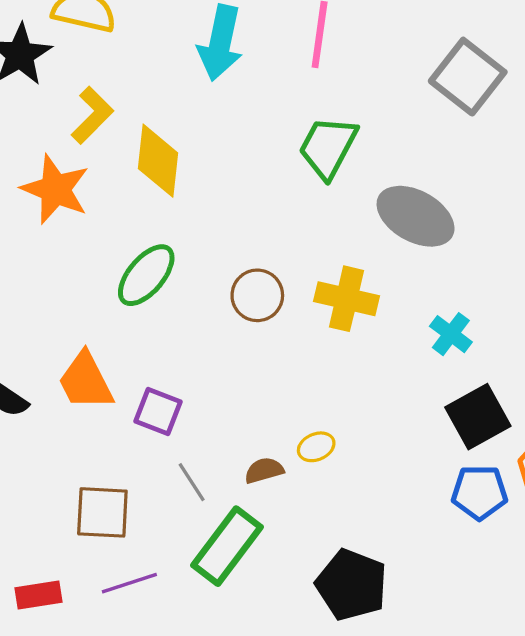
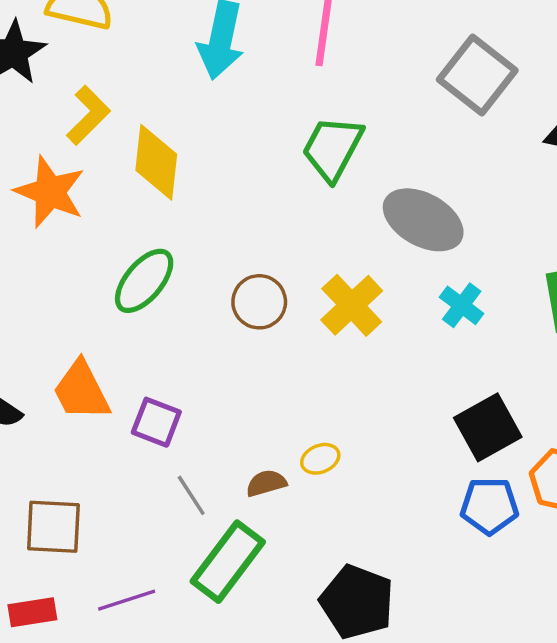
yellow cross: (347, 299) -> (352, 305), turned 34
cyan cross: (451, 334) -> (462, 305), moved
brown square: (102, 512) -> (53, 527), moved

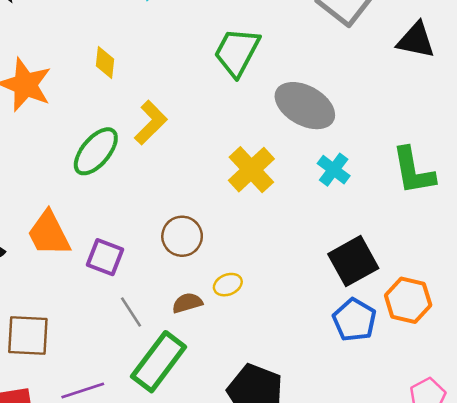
yellow L-shape: (88, 115) -> (151, 123), moved
yellow diamond: (156, 162) -> (105, 62), size x0.6
brown circle: (259, 302) -> (182, 236), moved
blue pentagon: (489, 506) -> (355, 320), turned 30

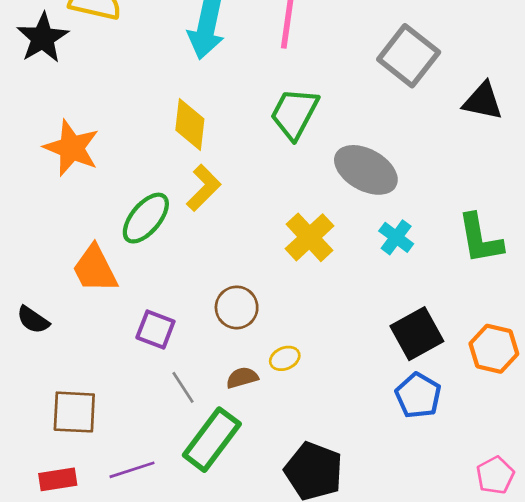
yellow diamond: (105, 62) -> (190, 125), moved, size x1.5
orange trapezoid: (49, 234) -> (95, 269), moved
orange hexagon: (408, 300) -> (494, 349), moved

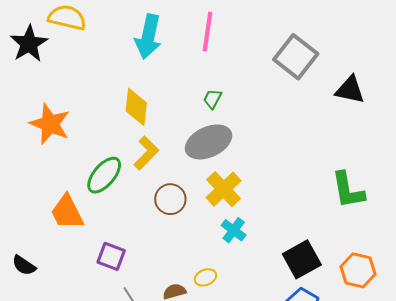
green trapezoid: (294, 114) -> (212, 99), size x0.5
gray ellipse: (366, 170) -> (208, 142), moved, turned -54
cyan cross: (396, 237) -> (234, 230), moved
brown circle: (237, 307) -> (170, 199), moved
black semicircle: (33, 320) -> (24, 265), moved

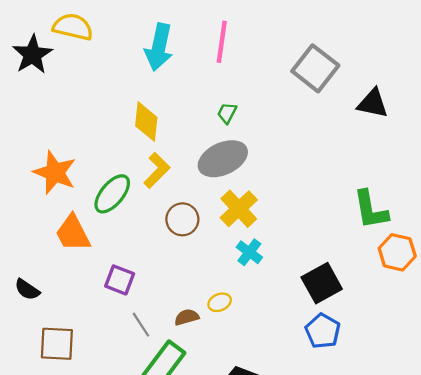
orange star: (50, 124) -> (55, 173), moved
orange hexagon: (358, 270) -> (397, 252), moved

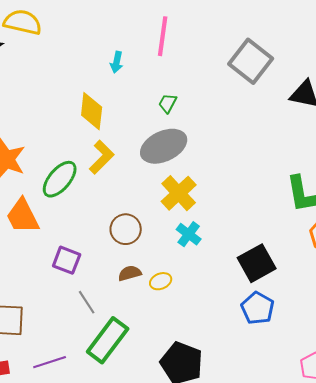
cyan arrow: (159, 47) -> (117, 62), moved, size x0.5
brown circle: (182, 219) -> (126, 229), moved
brown semicircle: (187, 317) -> (130, 273), moved

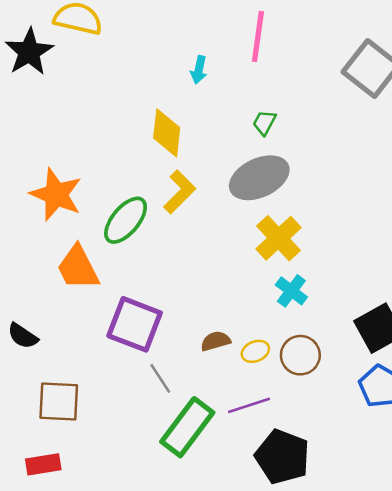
brown circle: (126, 229) -> (300, 355), moved
purple square: (67, 260) -> (135, 324), size x1.5
purple line: (50, 362) -> (249, 405), moved

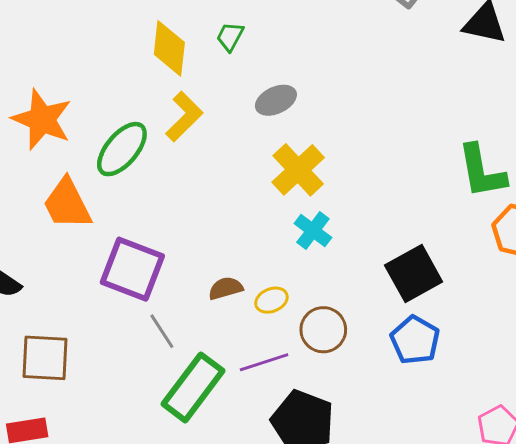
green trapezoid: (264, 123) -> (230, 37), moved
gray ellipse: (259, 178) -> (276, 100), size x0.6
brown circle: (300, 355) -> (323, 330), moved

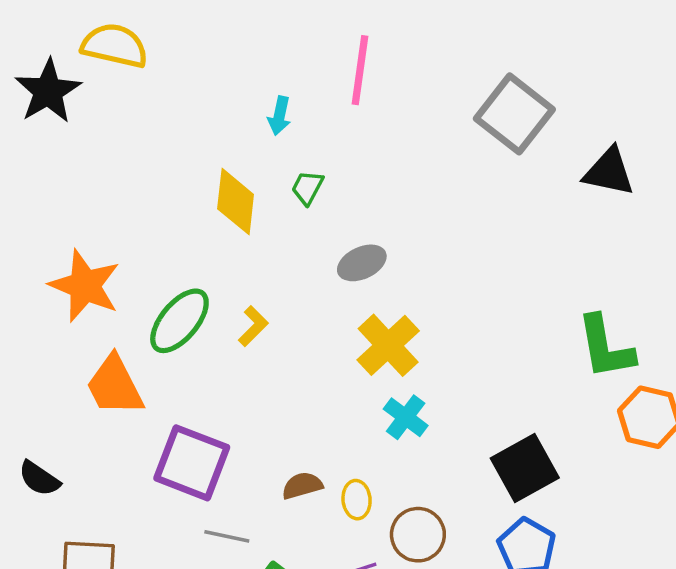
yellow L-shape: (184, 117) -> (253, 326), moved, size x0.7
yellow ellipse: (271, 300) -> (357, 500), turned -72
gray line: (162, 331) -> (227, 536), turned -45

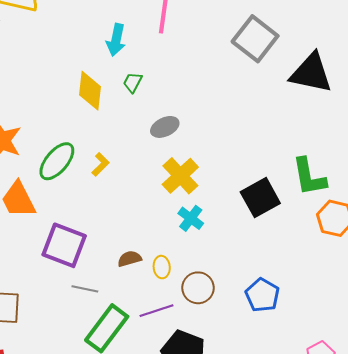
cyan arrow: (279, 116) -> (116, 40), size x1.4
black triangle: (609, 172) -> (311, 73), size x1.4
black square: (525, 468) -> (260, 198), moved

